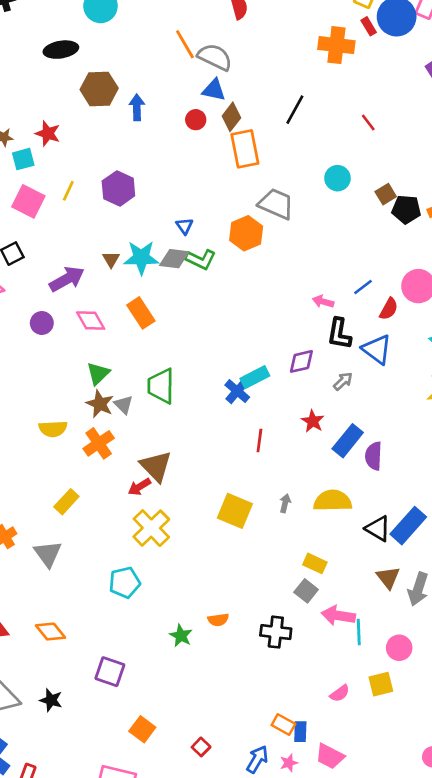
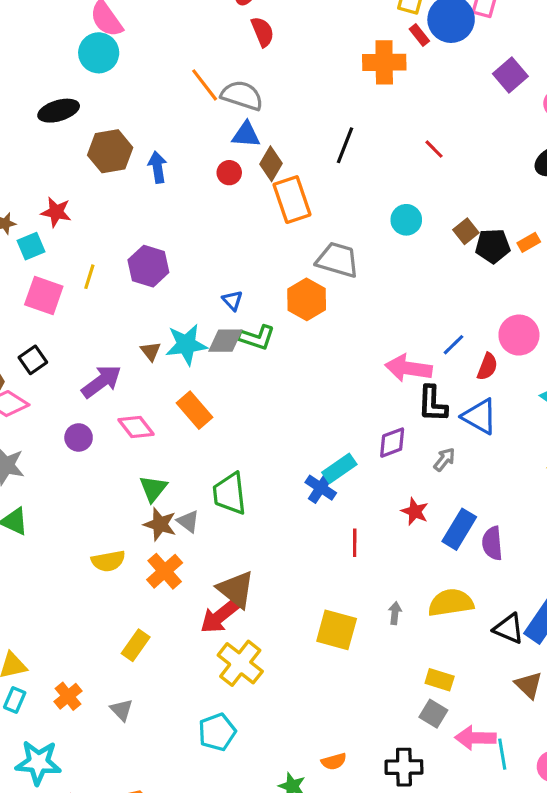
pink arrow: (323, 302) -> (408, 368), size x1.8
red arrow: (139, 487) -> (220, 616), size x1.5
gray triangle: (48, 554) -> (122, 710), size x0.7

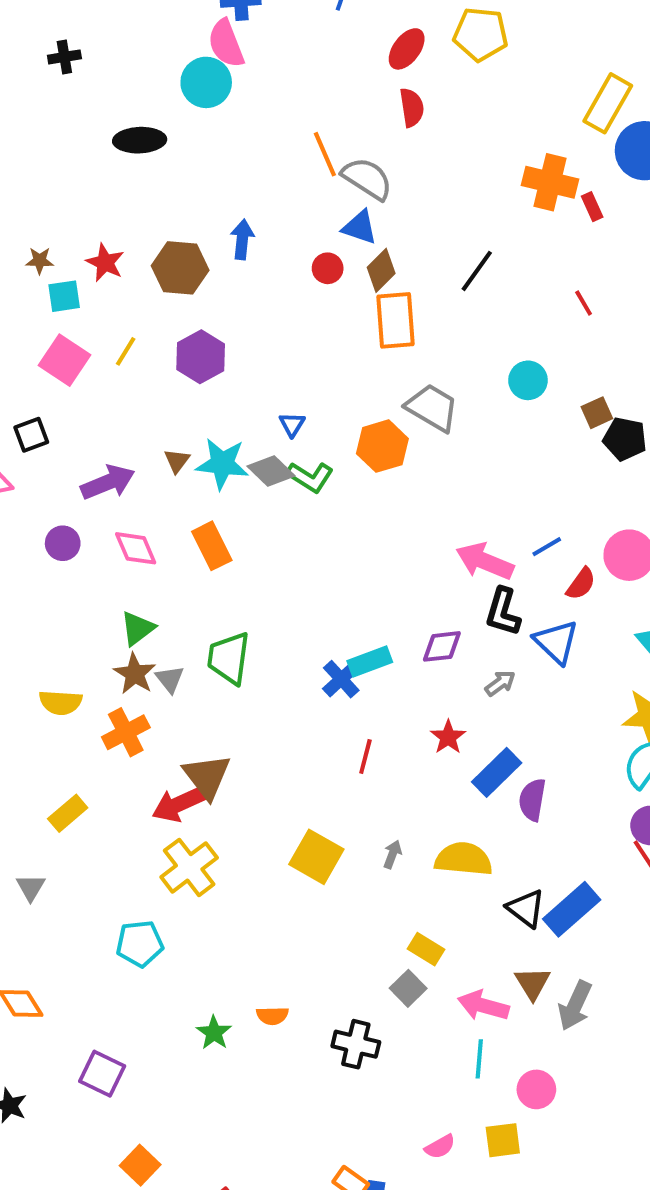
red rectangle: (419, 35) -> (592, 207), moved
brown hexagon: (110, 151) -> (180, 268), moved
gray diamond: (225, 341) -> (271, 471), turned 30
pink arrow: (475, 738) -> (483, 1006), moved

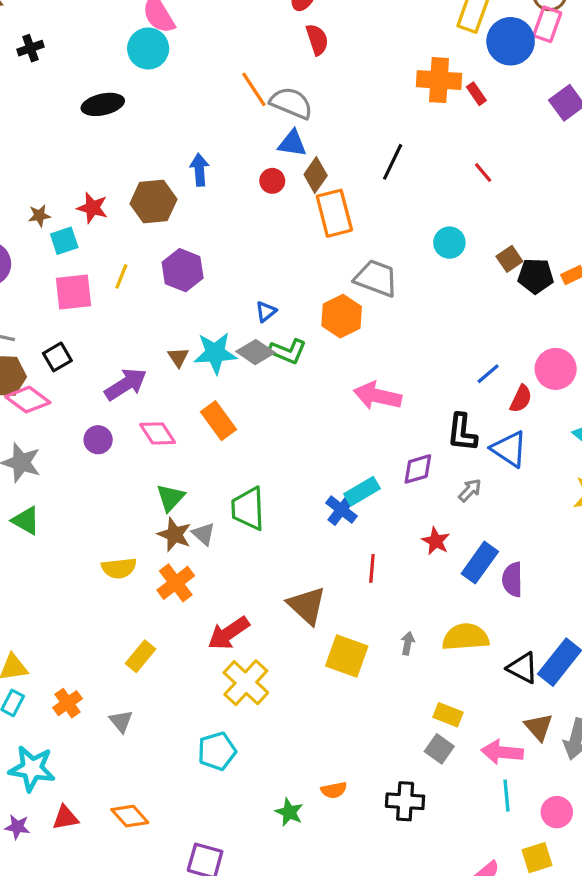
pink square: (64, 360) -> (74, 292), turned -30
blue triangle: (292, 424) -> (266, 312), turned 30
pink arrow: (485, 561) -> (377, 396), moved
brown triangle: (207, 776) -> (307, 605), moved

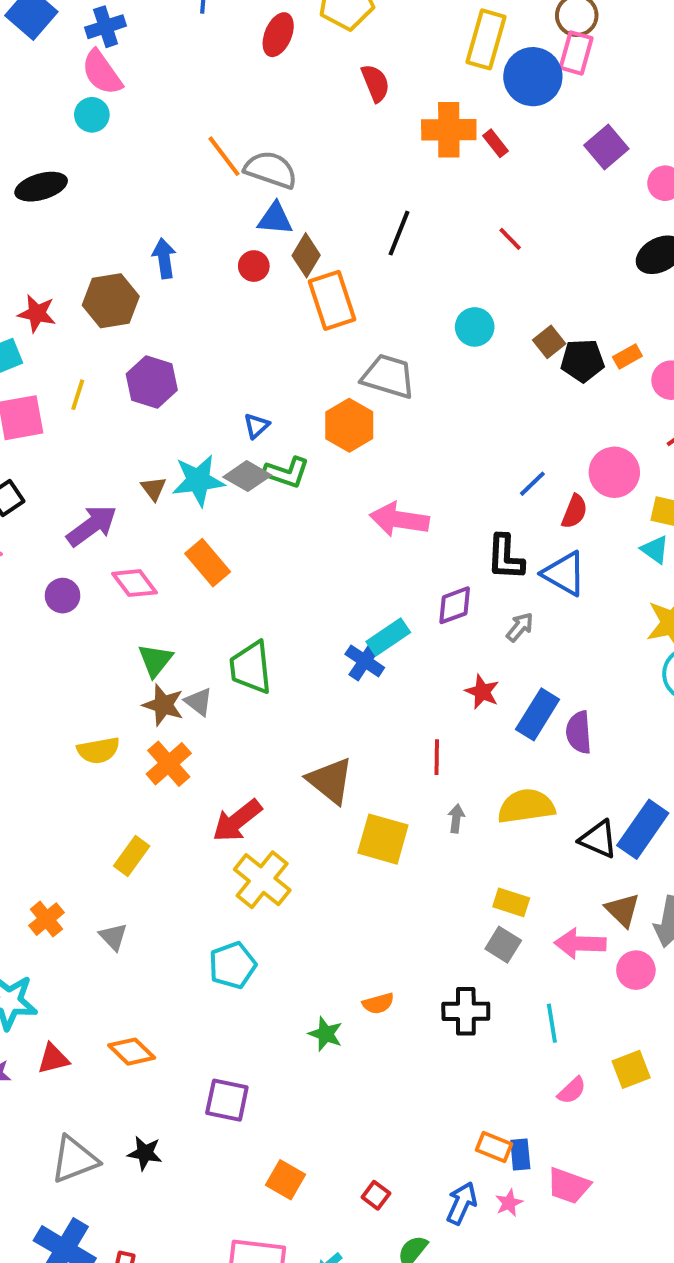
red semicircle: (317, 40) -> (375, 83), moved
cyan circle: (148, 49) -> (92, 115), size x0.7
red line: (372, 568) -> (437, 757), moved
cyan line: (506, 796) -> (552, 1023), moved
pink circle: (557, 812) -> (636, 970), moved

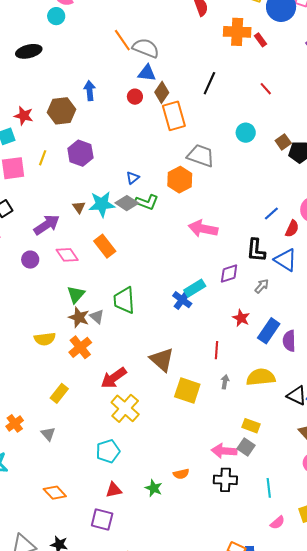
pink arrow: (580, 944) -> (224, 451), moved
red triangle: (53, 1059) -> (114, 490), moved

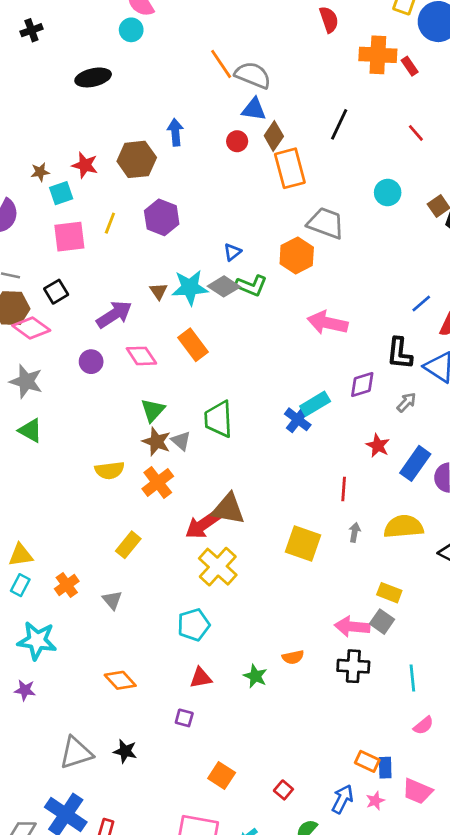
brown triangle: (162, 360) -> (228, 509), moved, turned -32
purple square: (102, 520) -> (184, 718), size x0.6

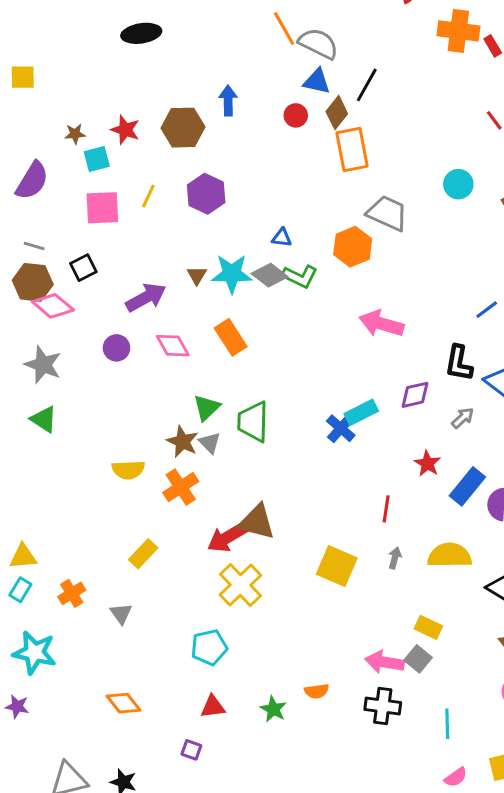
black line: (339, 124) -> (367, 85), moved
blue triangle: (232, 252) -> (282, 238), turned 42
green triangle: (153, 410) -> (207, 408), moved

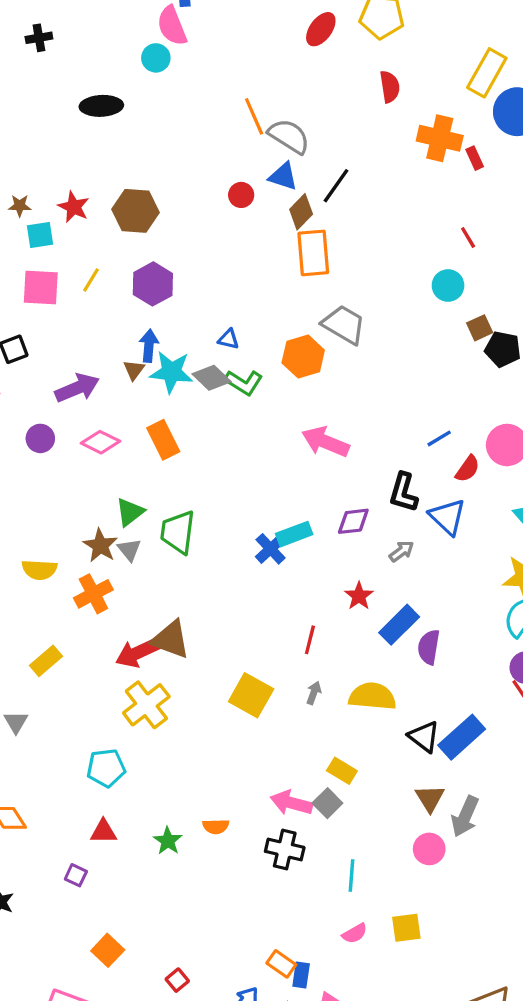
blue arrow: (228, 101) -> (149, 346), moved
red circle: (296, 115) -> (241, 195), moved
cyan circle: (458, 184) -> (448, 285), moved
pink diamond: (173, 346) -> (100, 442), turned -40

